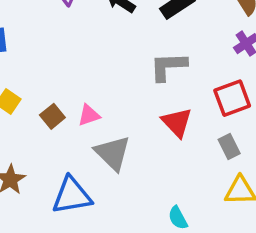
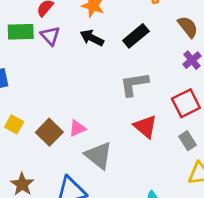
brown square: (52, 116) -> (49, 132), size x1.4

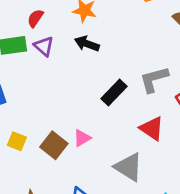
black rectangle: (136, 36) -> (114, 93), moved
gray L-shape: (134, 84) -> (154, 79), moved
gray triangle: (99, 155) -> (129, 167), moved

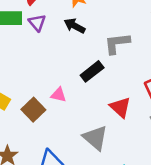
gray L-shape: (154, 79) -> (117, 43), moved
pink triangle: (82, 138) -> (59, 95), moved, turned 35

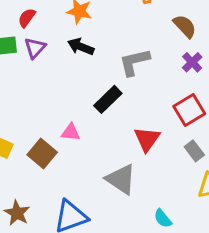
purple triangle: (37, 23) -> (35, 48), turned 30
red triangle: (120, 107) -> (147, 139), turned 30

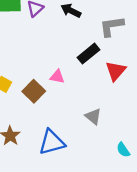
red triangle: (147, 139) -> (116, 71), moved
gray triangle: (121, 179) -> (93, 116), size x0.7

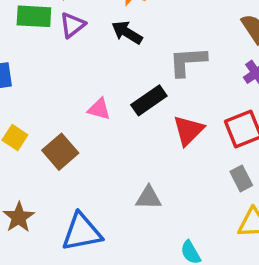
pink triangle: (57, 77) -> (99, 109), moved
gray triangle: (93, 116) -> (149, 198), turned -42

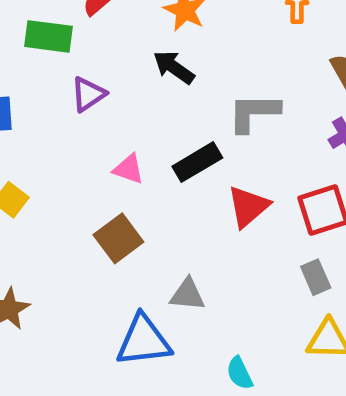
purple triangle: (72, 25) -> (88, 94), moved
brown square: (60, 152) -> (118, 238), moved
blue triangle: (82, 232) -> (144, 341), moved

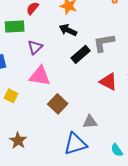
black rectangle: (197, 162) -> (81, 54), moved
pink triangle: (128, 169) -> (40, 76), moved, size x1.6
red triangle: (248, 207) -> (108, 82), turned -42

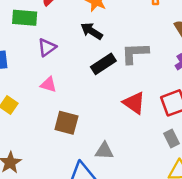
pink triangle: (40, 76) -> (48, 85), size x0.6
brown square: (58, 104) -> (66, 123), turned -36

